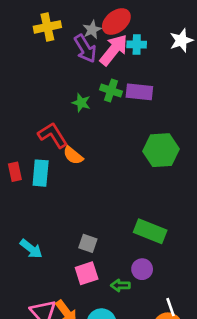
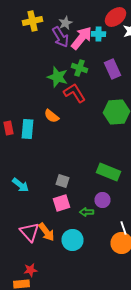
red ellipse: (116, 22) -> (116, 17), moved
purple rectangle: (139, 92) -> (112, 69), moved, turned 60
green star: (81, 103) -> (58, 77), size x1.5
red L-shape: (53, 135) -> (74, 93), moved

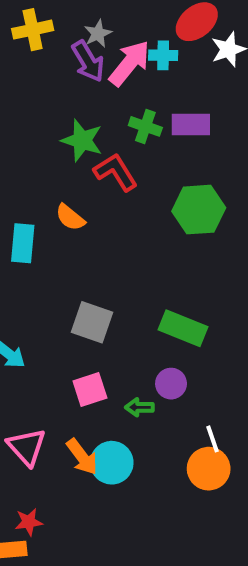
green cross: (80, 68) -> (145, 126), moved
purple rectangle: (112, 69) -> (191, 125), turned -66
gray square: (62, 181) -> (92, 322), moved, size x1.5
orange arrow: (46, 232) -> (82, 457), moved

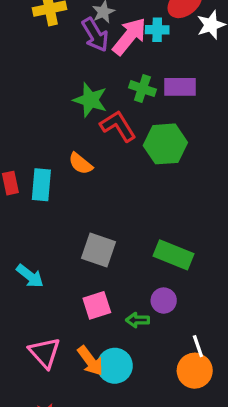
green hexagon: (199, 210) -> (165, 144), moved

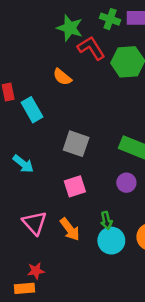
cyan rectangle: (41, 185) -> (32, 110), moved, turned -35
green arrow: (138, 320) -> (106, 220), moved, turned -102
cyan circle: (115, 366) -> (111, 241), moved

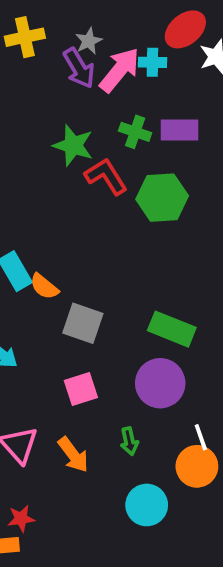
orange semicircle: (62, 77) -> (44, 287), moved
purple circle: (126, 183) -> (160, 383), size x1.6
cyan circle: (111, 241) -> (147, 505), moved

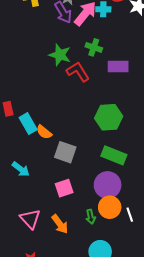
purple rectangle: (180, 130) -> (118, 66), moved
green hexagon: (162, 198) -> (109, 117), moved
orange circle: (197, 466) -> (110, 207), moved

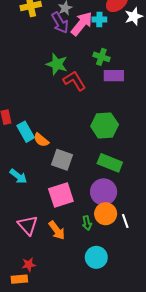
green cross: (94, 47) -> (101, 57), moved
pink square: (64, 188) -> (61, 195), size x1.4

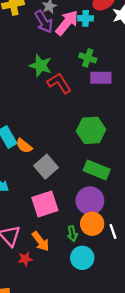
gray square: (62, 160) -> (46, 167), turned 30
cyan circle: (96, 257) -> (82, 258), moved
red star: (29, 265) -> (25, 259), moved

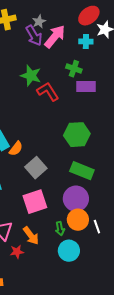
cyan cross: (86, 18) -> (86, 42), moved
orange semicircle: (24, 146) -> (16, 149), turned -91

